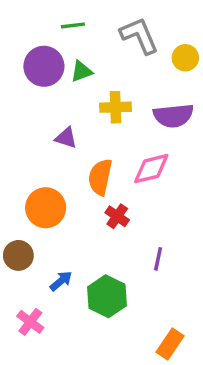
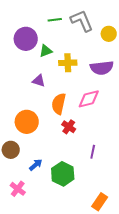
green line: (73, 25) -> (55, 20), moved
green triangle: (81, 71) -> (46, 51), moved

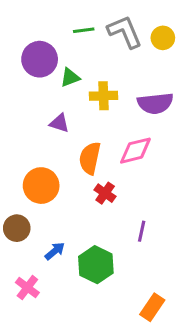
yellow circle: (109, 34) -> (163, 38), moved

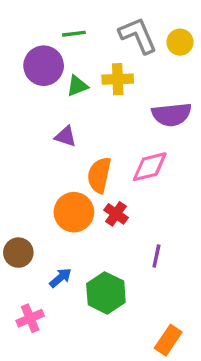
green line: (84, 30) -> (74, 34), moved
yellow cross: (103, 96) -> (118, 79), moved
orange circle: (41, 186) -> (74, 212), moved
pink cross: (27, 288) -> (30, 318), turned 30

